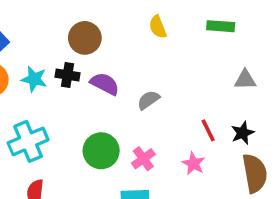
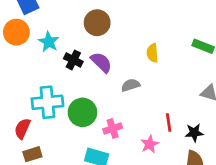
yellow semicircle: (158, 27) -> (152, 53), moved
black cross: (67, 75) -> (73, 60), moved
cyan cross: (28, 141) -> (47, 102), moved

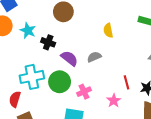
purple semicircle: (101, 62) -> (69, 58), moved

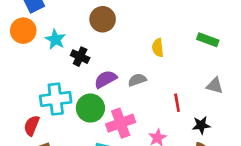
purple semicircle: (69, 58) -> (105, 79), turned -72
red line: (126, 82) -> (177, 103), moved
pink cross: (84, 92) -> (121, 123), size x1.5

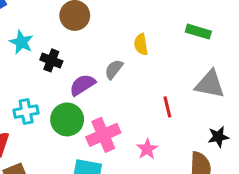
gray semicircle: (137, 80) -> (114, 69), moved, turned -30
gray triangle: (215, 86) -> (210, 84), size x1.5
cyan cross: (56, 99) -> (26, 112), size x0.7
black star: (201, 125) -> (218, 137), moved

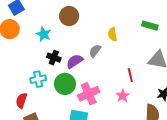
cyan star: (21, 42) -> (44, 34), moved
black cross: (51, 60) -> (54, 58), moved
pink star: (147, 149) -> (123, 96), moved

